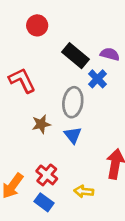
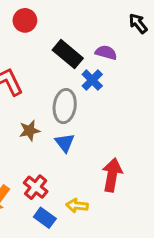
blue rectangle: (44, 202) -> (45, 218), moved

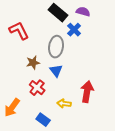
red cross: (36, 187) -> (37, 88), moved
yellow arrow: (77, 206) -> (64, 104), moved

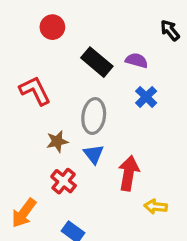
blue cross: (74, 30) -> (146, 97), moved
red arrow: (87, 92) -> (129, 173), moved
yellow arrow: (64, 104) -> (156, 207), moved

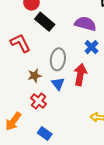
purple semicircle: (137, 60) -> (85, 24), size x1.5
black rectangle: (97, 62) -> (45, 22), moved
red arrow: (129, 173) -> (80, 75), moved

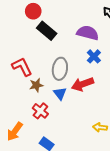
red L-shape: (20, 43) -> (22, 67), moved
red arrow: (80, 75) -> (83, 84), turned -120

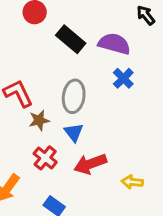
black rectangle: (47, 31) -> (71, 39), moved
red arrow: (83, 84) -> (90, 164), moved

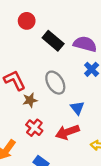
gray ellipse: (74, 96) -> (55, 83), turned -40
blue triangle: (74, 132) -> (77, 108), moved

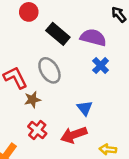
gray ellipse: (55, 83) -> (49, 70), moved

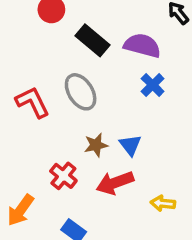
brown star: (32, 100) -> (96, 145), moved

